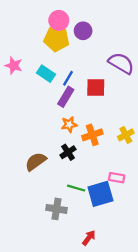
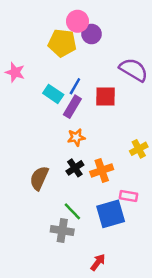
pink circle: (59, 20) -> (77, 21), moved
cyan rectangle: (46, 74) -> (53, 94), moved
orange cross: (92, 135) -> (102, 170), moved
brown semicircle: (36, 161) -> (39, 178), turned -30
green line: (76, 188) -> (72, 211), moved, turned 30

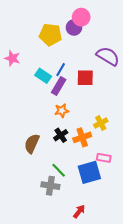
pink circle: (77, 21) -> (81, 17), moved
yellow cross: (139, 149) -> (101, 123), moved

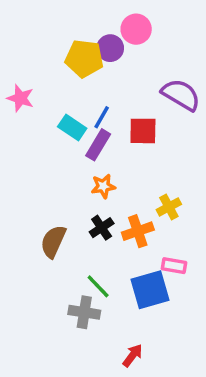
purple circle: (74, 27) -> (110, 48), moved

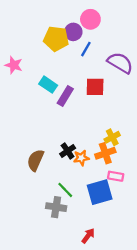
blue line: (102, 117) -> (86, 49), moved
orange star: (103, 186) -> (81, 158), moved
orange cross: (138, 231) -> (105, 153), moved

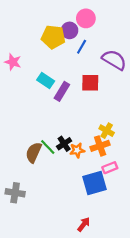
yellow cross: (112, 137) -> (107, 131), turned -32
pink rectangle: (116, 176) -> (110, 168), turned -32
green line: (65, 190) -> (48, 147), moved
gray cross: (56, 207) -> (15, 193), moved

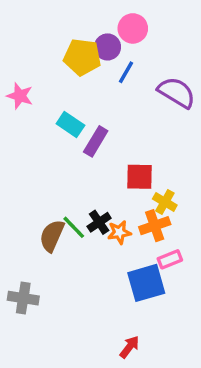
red square: (90, 83) -> (140, 177), moved

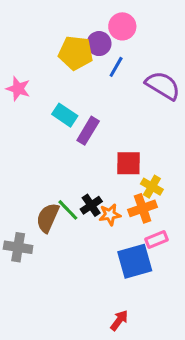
gray cross: (23, 298) -> (18, 247), moved

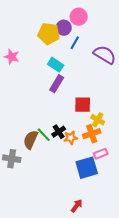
cyan rectangle: (65, 115) -> (56, 65), moved

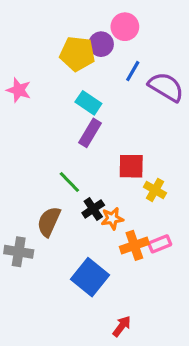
blue line: (75, 43) -> (133, 71), moved
orange cross: (92, 134) -> (134, 245), moved
green line: (44, 135) -> (69, 182), moved
blue square: (87, 168) -> (90, 277), moved, turned -35

